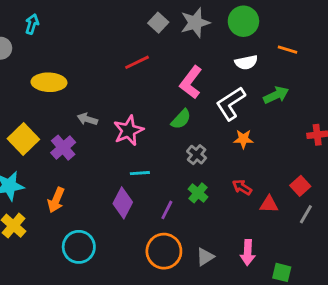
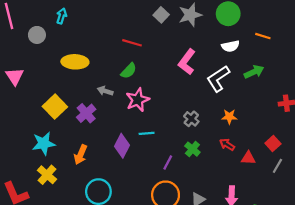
red line: (137, 62) -> (132, 43), moved, turned 42
green semicircle: (181, 119) -> (129, 71), moved
orange star: (243, 139) -> (229, 117), moved
purple diamond: (123, 203) -> (122, 146), moved

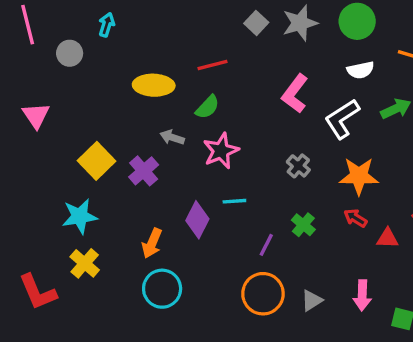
red line: (132, 43) -> (213, 65), turned -30
yellow ellipse: (75, 62) -> (154, 85), moved
orange star: (229, 117) -> (359, 176), size x1.6
gray cross: (191, 119) -> (298, 166), moved
orange arrow: (81, 155) -> (152, 243), moved

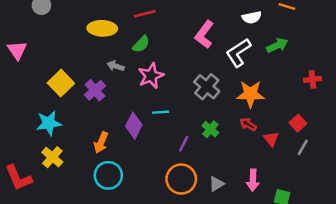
gray cross: (298, 166) -> (207, 87), size x1.5
red triangle: (387, 238) -> (271, 139), turned 49

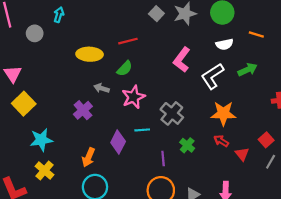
yellow square: (61, 83) -> (24, 104), moved
gray cross: (207, 87) -> (172, 113), moved
purple line: (184, 144) -> (163, 158), turned -32

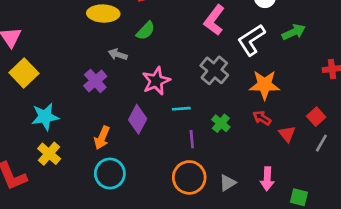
pink star: (133, 97) -> (156, 81), moved
gray cross: (172, 113) -> (214, 70), moved
cyan line: (142, 130) -> (181, 109), moved

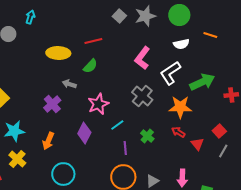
green arrow: (294, 32) -> (202, 82), moved, size x1.4
cyan line: (181, 109) -> (117, 125), turned -32
orange arrow: (102, 138) -> (48, 141), moved

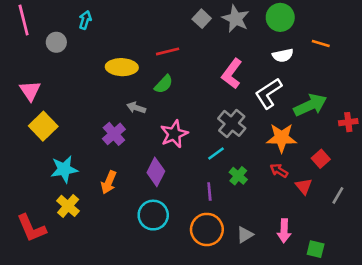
gray star: (145, 16) -> (236, 19), turned -30
cyan line: (117, 125) -> (216, 154), moved
red square: (219, 131) -> (321, 159), moved
cyan circle: (63, 174) -> (153, 215), moved

